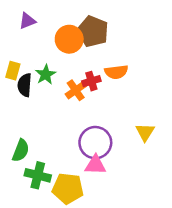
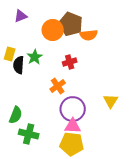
orange semicircle: (116, 72) -> (89, 35), moved
orange cross: (76, 90) -> (58, 86), moved
yellow pentagon: (68, 188) -> (72, 144), moved

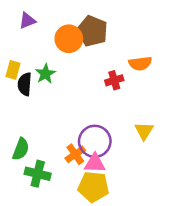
orange semicircle: (89, 35) -> (140, 63), moved
red cross: (70, 62) -> (114, 80), moved
orange cross: (58, 86) -> (75, 154), moved

